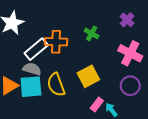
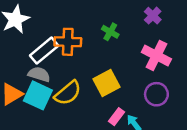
yellow semicircle: (56, 85) -> (68, 93), turned -110
cyan square: (31, 87) -> (38, 95), turned 30

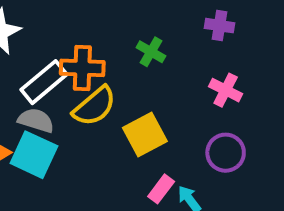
purple cross: (153, 16) -> (220, 26), turned -35
pink cross: (156, 56) -> (226, 90), size x0.7
yellow semicircle: (68, 93) -> (94, 106), moved

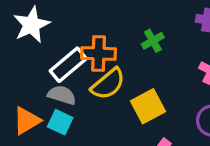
green cross: (151, 52) -> (153, 41), turned 30
cyan square: (34, 155) -> (60, 122), size x0.7

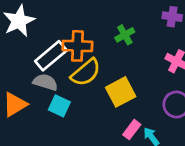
cyan square: (60, 122) -> (59, 106), moved

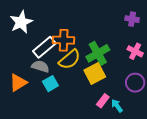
green cross: (125, 35) -> (98, 53), moved, size x1.6
cyan square: (59, 106) -> (50, 84), turned 35

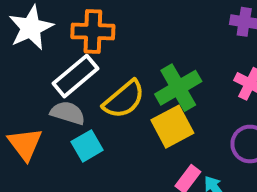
orange cross: (64, 40) -> (93, 31), moved
orange triangle: (18, 83) -> (25, 144), turned -36

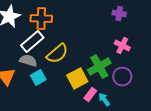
green cross: (178, 88) -> (99, 66), moved
yellow square: (172, 127) -> (77, 78), moved

